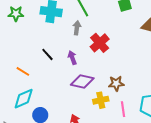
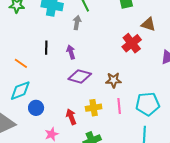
red cross: (100, 43) -> (132, 43), moved
black line: (47, 54) -> (46, 48), turned 40
yellow cross: (101, 100) -> (94, 108), moved

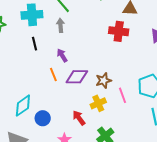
red cross: (132, 43) -> (119, 31), turned -30
black line: (46, 48) -> (35, 44), moved
orange line: (21, 63) -> (53, 75), moved, turned 48
brown star: (114, 80) -> (104, 81), moved

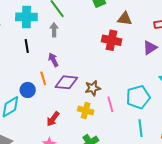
yellow cross: (98, 103) -> (86, 110), turned 35
blue circle: (43, 118) -> (28, 90), moved
red arrow: (79, 118) -> (53, 119), moved, turned -112

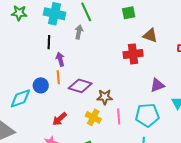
red cross: (112, 40) -> (133, 54), turned -30
purple triangle: (150, 48) -> (157, 85), moved
purple arrow: (53, 60) -> (60, 59), moved

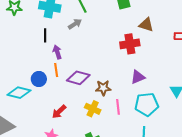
gray arrow: (79, 32) -> (75, 24), turned 48
purple triangle: (157, 85) -> (138, 77), moved
cyan diamond: (20, 98) -> (19, 93), turned 35

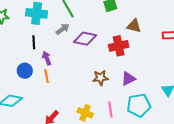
purple diamond: (78, 78) -> (85, 39), moved
blue circle: (39, 79) -> (25, 71), moved
brown star: (103, 88) -> (100, 78), moved

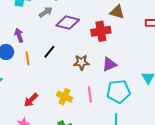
black line: (34, 42) -> (49, 52), moved, turned 40
purple arrow: (47, 58) -> (19, 35), moved

